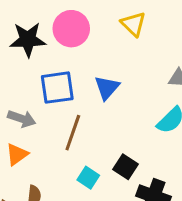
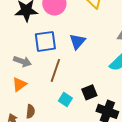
black square: (126, 167) -> (89, 92), turned 35

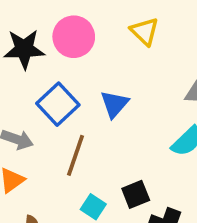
blue square: (45, 41) -> (58, 104), turned -35

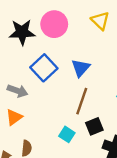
brown line: (75, 155) -> (82, 101), moved

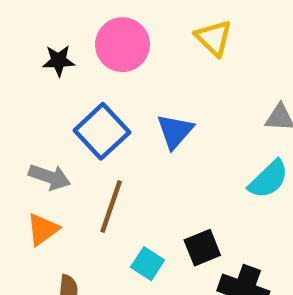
black star: (22, 32) -> (59, 61), size x0.6
brown line: (82, 101) -> (111, 207), moved

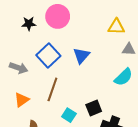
yellow triangle: (214, 38) -> (116, 27), moved, turned -42
gray arrow: (49, 177) -> (19, 68), moved

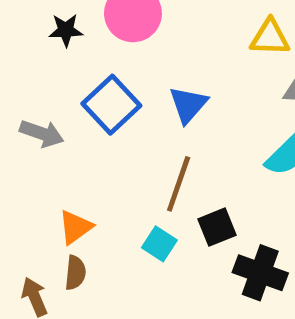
brown line: (52, 89) -> (179, 184), moved
orange triangle: (22, 100) -> (75, 227), moved

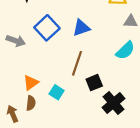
blue triangle: (188, 105) -> (81, 28), turned 30
cyan square: (159, 244) -> (57, 92), moved
black cross: (260, 273) -> (113, 103), turned 30

